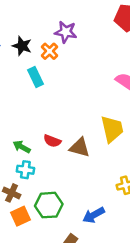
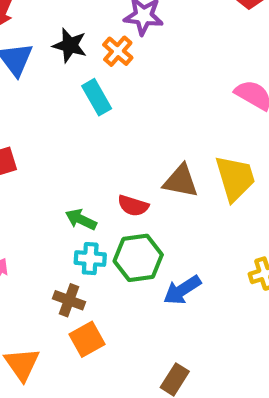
brown triangle: (80, 147) -> (181, 181), moved
green hexagon: (49, 205) -> (138, 258), moved
blue arrow: (94, 215) -> (182, 290), moved

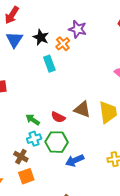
cyan cross: (90, 259) -> (34, 139), turned -32

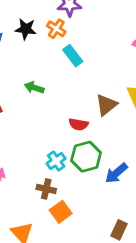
cyan rectangle: (49, 64) -> (73, 56), moved
brown triangle: (82, 109) -> (106, 105), turned -42
green arrow: (33, 120) -> (34, 88), moved

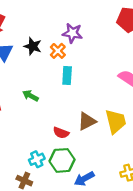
cyan rectangle: (73, 56) -> (67, 75), turned 30

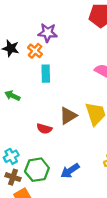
cyan cross: (37, 159) -> (11, 156), moved
green hexagon: (62, 160) -> (37, 170), moved

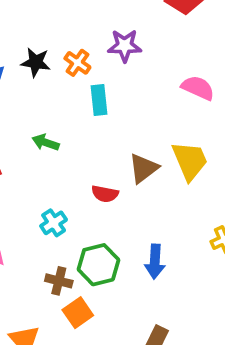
purple star: (48, 33) -> (125, 46), moved
cyan cross: (11, 156) -> (54, 223), moved
blue arrow: (70, 171) -> (155, 262), turned -48

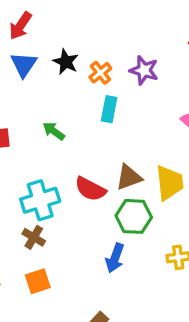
red semicircle: (105, 194) -> (90, 189), size x1.4
cyan cross: (54, 223) -> (40, 200), size x1.6
green hexagon: (98, 265) -> (134, 216), moved
brown cross: (59, 281) -> (34, 237), moved

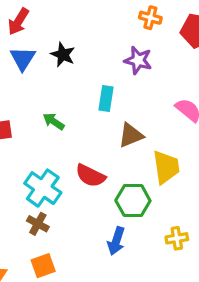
orange cross: (100, 73) -> (150, 18), moved, turned -35
brown triangle: (129, 177) -> (131, 135), moved
cyan cross: (40, 200) -> (43, 188), turned -36

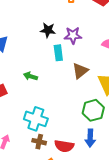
black star: (63, 55) -> (48, 30), moved
purple star: (138, 60) -> (73, 36), moved
red semicircle: (90, 176) -> (64, 146), moved

